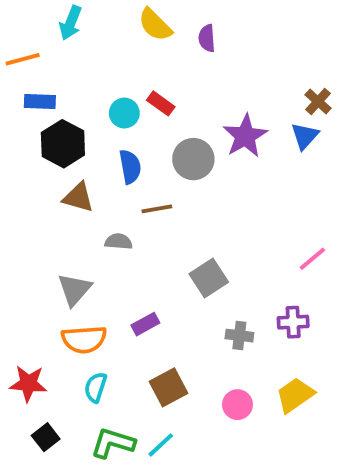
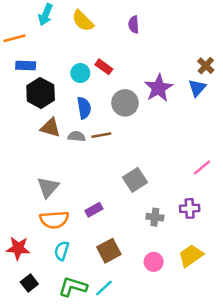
yellow semicircle: (155, 25) -> (83, 21), moved
gray semicircle: (119, 242) -> (77, 136), moved

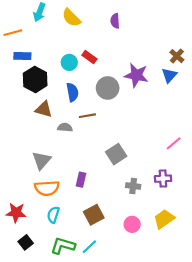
purple star: (159, 88) -> (136, 75), turned -30
gray semicircle: (77, 136) -> (65, 127), moved
purple rectangle: (94, 210) -> (81, 180), turned -48

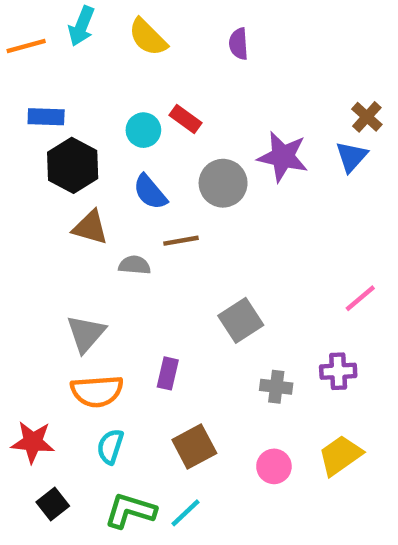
orange line: (13, 33) -> (26, 46), moved
blue semicircle: (72, 92) -> (150, 192), turned 150

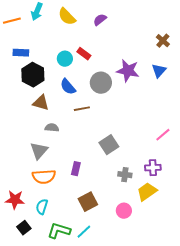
purple semicircle: (239, 44) -> (100, 20), moved, turned 56
brown cross: (367, 117) -> (163, 41), moved
gray semicircle: (135, 265) -> (52, 128), moved
cyan semicircle: (110, 446) -> (42, 207), moved
yellow trapezoid: (340, 455) -> (147, 192), moved

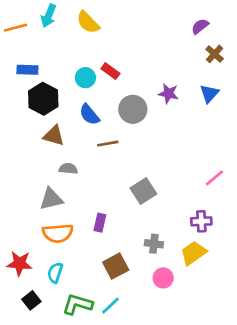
purple semicircle: (100, 20) -> (200, 26), moved
purple star: (128, 71) -> (168, 94), size x0.7
gray triangle: (39, 151) -> (51, 199), turned 36
gray cross: (125, 175) -> (154, 244), moved

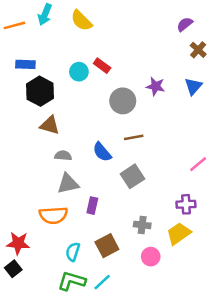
blue semicircle: (89, 115) -> (102, 152), moved
brown line: (108, 144) -> (134, 137), moved
gray triangle: (51, 199) -> (68, 184), moved
cyan semicircle: (55, 273) -> (73, 252), moved
black square: (31, 300) -> (13, 269), moved

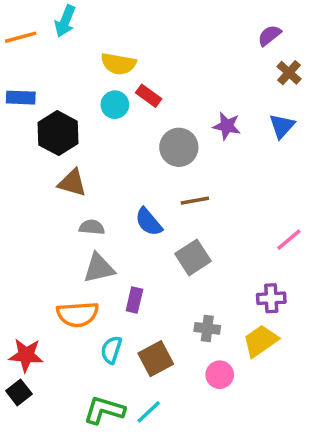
yellow semicircle: (81, 21) -> (118, 64), moved, turned -35
blue rectangle: (25, 64) -> (21, 98), moved
cyan semicircle: (73, 252) -> (111, 350), moved

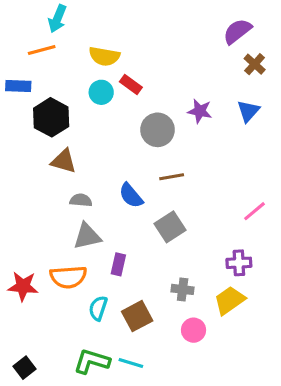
purple semicircle: (269, 35) -> (237, 31), size x1.4
orange line: (21, 37) -> (42, 50), moved
red star: (26, 355) -> (23, 286), moved
black square: (19, 392) -> (25, 368), moved
cyan line: (149, 412) -> (131, 363), turned 60

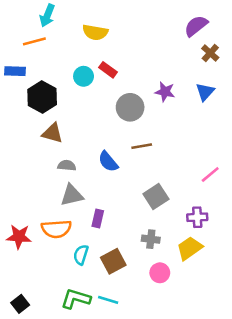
yellow semicircle: (104, 56) -> (95, 32), moved
gray square: (170, 227) -> (156, 197), moved

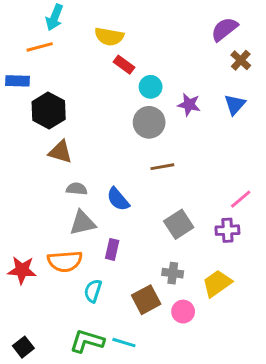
red rectangle: (108, 70) -> (124, 65), moved
cyan circle: (84, 76) -> (151, 87), moved
blue semicircle: (108, 162) -> (118, 199), moved
purple cross: (197, 217) -> (227, 230), moved
brown square: (113, 261) -> (146, 300), moved

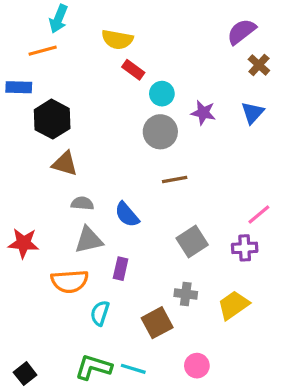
red star: (22, 270) -> (24, 243), moved
pink circle: (183, 312) -> (197, 366), moved

